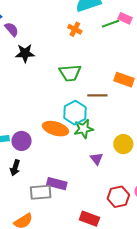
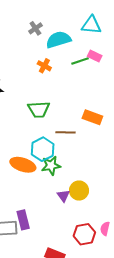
yellow circle: (123, 144) -> (79, 191), moved
purple rectangle: (57, 184) -> (23, 220), turned 60

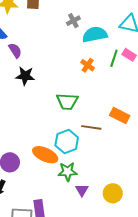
green line: (80, 61) -> (114, 58), turned -60
orange cross: (44, 66) -> (88, 65), moved
green star: (51, 166) -> (68, 172), moved
yellow circle: (79, 191) -> (113, 193), moved

